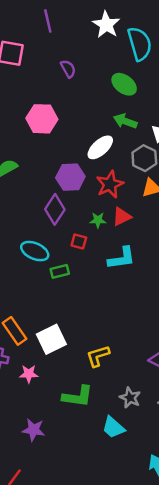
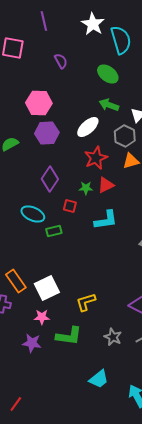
purple hexagon: (70, 177) -> (47, 133), moved
pink star: (29, 374) -> (42, 317), moved
cyan trapezoid: (113, 427) -> (99, 379), moved, turned -80
purple star: (34, 430) -> (32, 343), moved

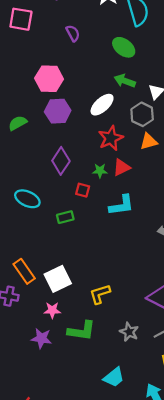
cyan ellipse: (33, 214) -> (27, 199), moved

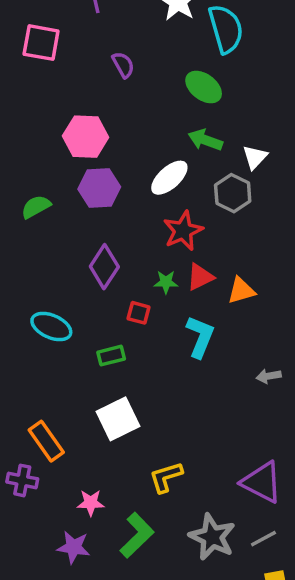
orange triangle: (149, 141) -> (241, 291), moved
cyan L-shape: (122, 205) -> (200, 337), turned -60
white square: (58, 279) -> (118, 419), moved
green L-shape: (81, 331) -> (137, 535), turned -52
gray star: (129, 332) -> (212, 537), size x1.5

